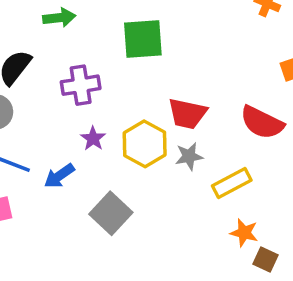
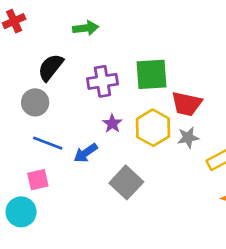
green square: (143, 39) -> (152, 74), moved

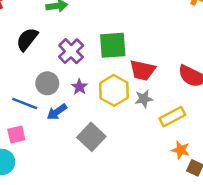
purple cross: (102, 81) -> (71, 51), turned -35
gray circle: (35, 102) -> (47, 83), moved

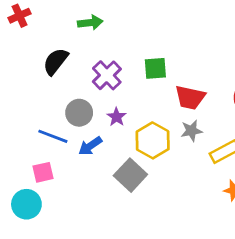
green square: (113, 45) -> (155, 68), size x0.7
yellow hexagon: (114, 90) -> (153, 140), moved

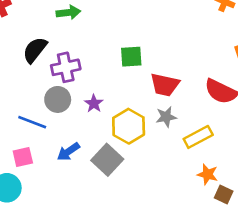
purple cross: (107, 75) -> (66, 67), moved, turned 32
blue arrow: (90, 146) -> (68, 152), moved

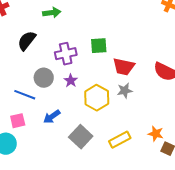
purple cross: (66, 67) -> (66, 54), moved
yellow rectangle: (198, 137) -> (120, 140), moved
gray square: (107, 160) -> (81, 137), moved

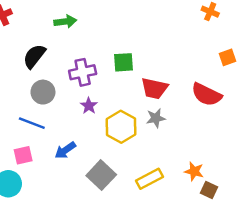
gray circle: (44, 78) -> (43, 92), moved

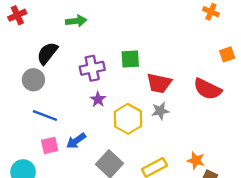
gray circle: (43, 92) -> (33, 80), moved
pink square: (23, 155) -> (50, 145), moved

